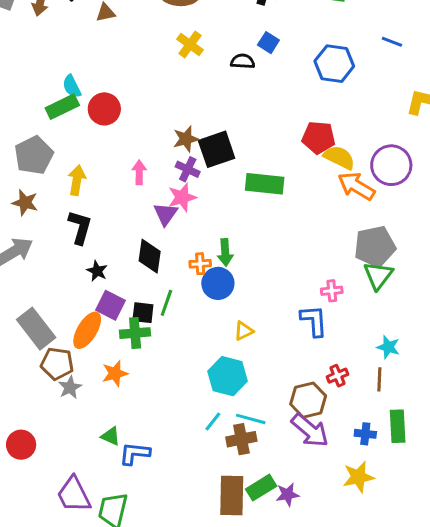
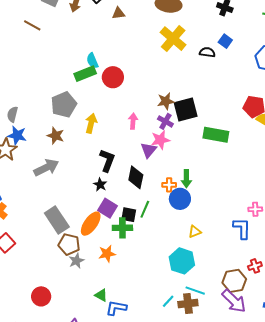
yellow cross: (190, 44) -> (173, 39), size x1.5
black L-shape: (80, 227) -> (107, 160), moved
cyan line: (213, 421) -> (168, 301), moved

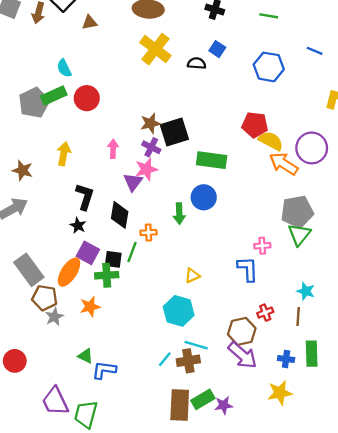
cyan semicircle: (92, 61) -> (64, 68), moved
gray pentagon: (64, 105) -> (34, 103), moved
orange cross: (169, 185) -> (148, 233), moved
blue circle: (180, 199) -> (204, 197), moved

